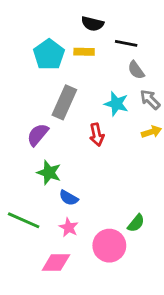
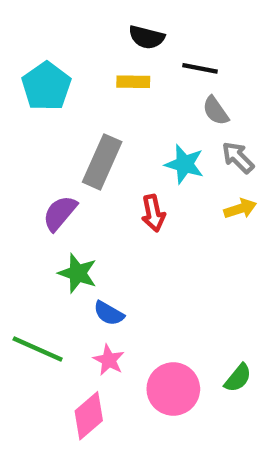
cyan pentagon: (49, 55) -> (46, 86), moved
green semicircle: (136, 223) -> (238, 378), moved
pink diamond: (56, 262) -> (89, 416), turned -40

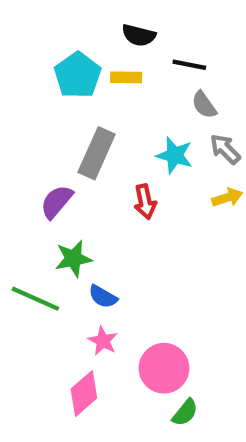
cyan pentagon: (46, 86) -> (78, 75), moved
green star: (78, 273) -> (73, 259), turned -30
green line: (38, 349) -> (35, 299), moved
green semicircle: (238, 378) -> (185, 412), moved

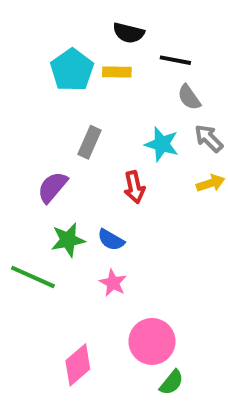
gray rectangle: (97, 153) -> (90, 142), size x0.7
blue semicircle: (103, 297) -> (111, 240), moved
pink star: (103, 341) -> (113, 283), moved

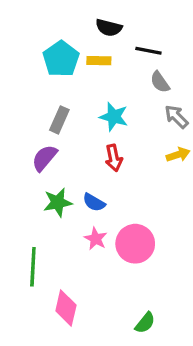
gray rectangle: (90, 142) -> (59, 120), moved
cyan star: (162, 144) -> (114, 117), moved
green line: (33, 277) -> (33, 267), moved, turned 69
pink circle: (152, 341) -> (135, 244), moved
pink diamond: (78, 365) -> (66, 308), turned -36

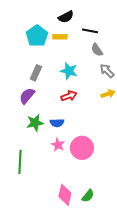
black semicircle: (109, 28) -> (66, 17), turned -42
red arrow: (114, 158) -> (69, 96), turned -98
blue semicircle: (94, 202) -> (57, 123), turned -32
pink diamond: (66, 308) -> (65, 195), moved

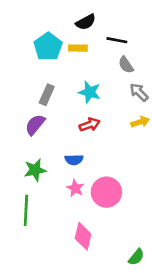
green star: (35, 123) -> (35, 170), moved
pink diamond: (65, 195) -> (83, 236), moved
green semicircle: (88, 196) -> (136, 257), moved

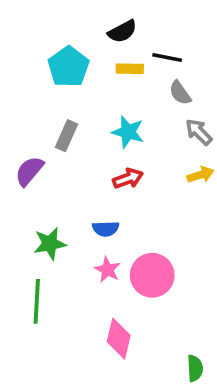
yellow rectangle: (78, 48) -> (130, 69), moved
purple semicircle: (35, 125) -> (29, 171), moved
green semicircle: (136, 257) -> (195, 368), turned -42

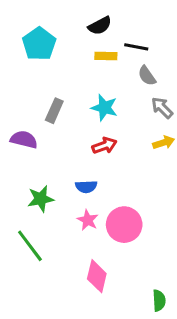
cyan pentagon: (68, 67) -> (39, 44), moved
purple semicircle: (29, 171) -> (24, 140), turned 64
green line: (37, 301) -> (30, 246), turned -40

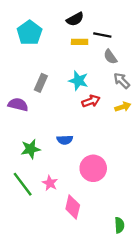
red arrow: (104, 146) -> (91, 101), moved
pink star: (88, 220) -> (50, 183), moved

